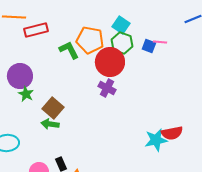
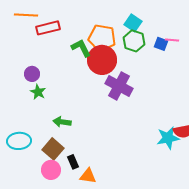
red circle: (110, 62) -> (102, 60), moved
purple circle: (20, 76) -> (32, 74), size x0.6
purple cross: (107, 88) -> (119, 86), size x1.5
brown square: (53, 108) -> (53, 149), moved

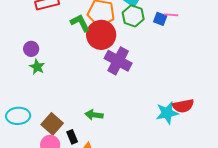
green arrow: (62, 122) -> (94, 115), moved

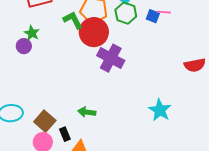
green star: (37, 67) -> (32, 33), moved
red semicircle: (183, 106) -> (195, 65), moved
cyan star: (167, 113) -> (160, 110), turned -30

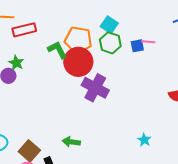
blue square: (153, 16) -> (137, 46), turned -32
cyan star: (160, 110) -> (144, 140), size x0.6

